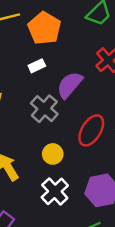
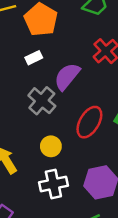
white cross: (55, 191) -> (53, 184), turned 32

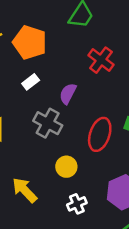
purple semicircle: (67, 76) -> (68, 94), size x0.7
white cross: (53, 184) -> (77, 204), size x0.7

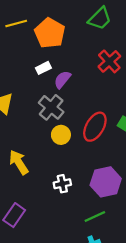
purple semicircle: (68, 94) -> (62, 80), moved
yellow circle: (66, 167) -> (61, 135), moved

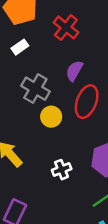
red cross: (109, 61) -> (66, 27), moved
purple semicircle: (62, 80) -> (74, 71), moved

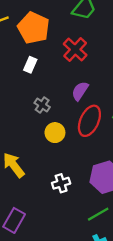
white rectangle: (20, 47) -> (30, 65), turned -35
gray cross: (35, 89) -> (42, 105), size x0.6

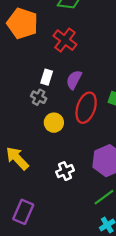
white rectangle: (30, 65) -> (47, 77), moved

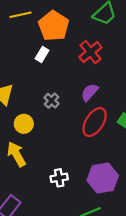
white rectangle: (47, 77) -> (42, 55), moved
yellow circle: (54, 123) -> (24, 124), moved

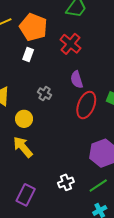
purple semicircle: (90, 92) -> (77, 80), turned -48
white cross: (59, 178) -> (66, 182), moved

